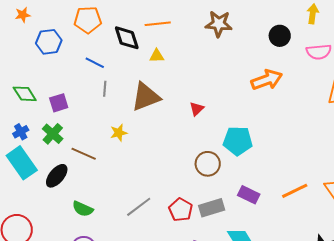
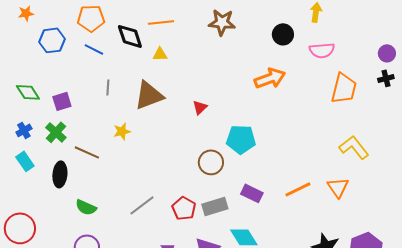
blue line: (95, 63) -> (94, 49), moved
cyan rectangle: (22, 163) -> (25, 161), size x0.6
black ellipse: (57, 176) -> (60, 174), turned -35

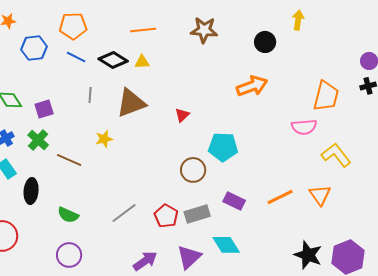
black diamond: (130, 36) -> (113, 60), moved, turned -40
pink semicircle: (322, 50) -> (304, 127), moved
black ellipse: (60, 174) -> (31, 191), moved

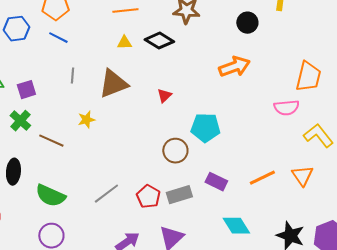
black diamond: (113, 60) -> (159, 41), moved
green semicircle: (68, 215) -> (50, 196), size x1.4
cyan diamond: (226, 245) -> (236, 226), moved

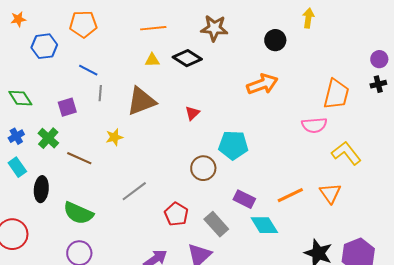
blue line: (58, 38) -> (88, 70), moved
purple square: (26, 90) -> (67, 107), moved
gray line: (106, 194) -> (134, 191), moved
gray rectangle: (179, 195) -> (216, 224), moved, turned 65
cyan diamond: (236, 226) -> (264, 225), moved

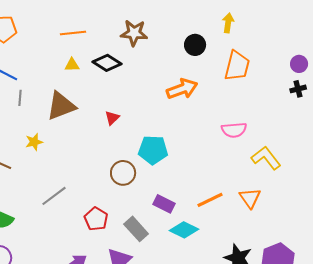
orange trapezoid: (336, 94) -> (237, 66), moved
cyan diamond: (264, 225) -> (184, 230), turned -32

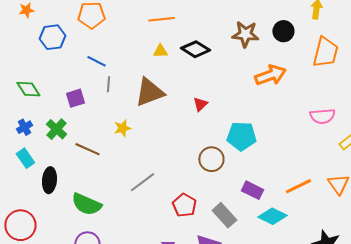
brown star: (134, 33) -> (245, 34), moved

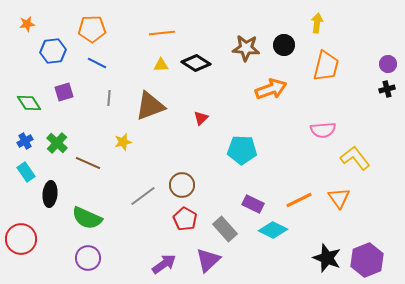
blue line: (96, 61) -> (97, 63), moved
purple square: (75, 98) -> (64, 92), moved
brown circle: (211, 159) -> (182, 185), moved

